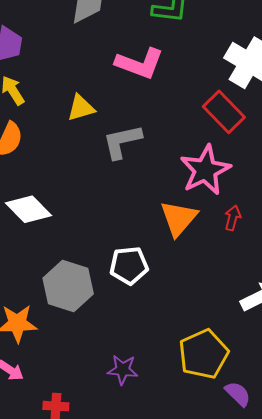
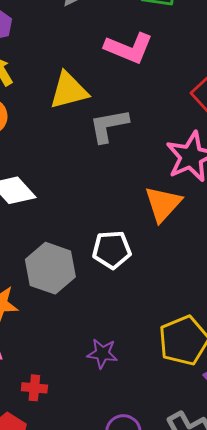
yellow triangle: (81, 108) -> (69, 91), size x1.4

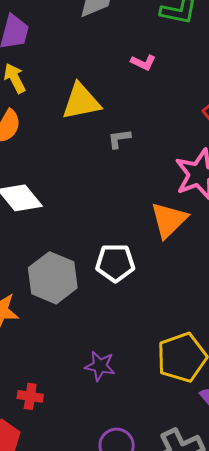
pink L-shape: (129, 48) -> (143, 62), size x0.5
gray L-shape: (109, 126) -> (119, 139), size x0.6

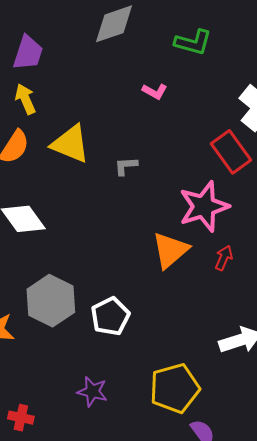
yellow triangle: (81, 102) -> (70, 144), moved, turned 30
white pentagon: (115, 263) -> (110, 316), moved, turned -30

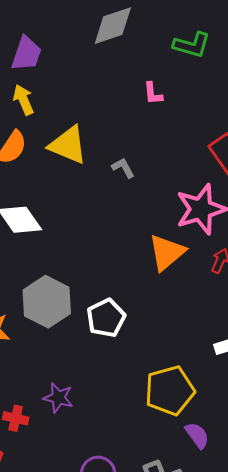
pink L-shape: (155, 91) -> (153, 93), turned 55
gray L-shape: (126, 166) -> (123, 168), turned 65
purple star: (92, 392) -> (58, 398), moved

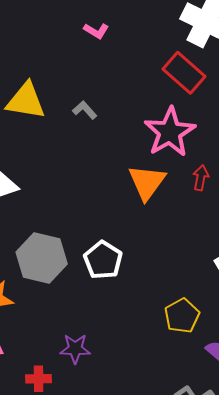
pink L-shape: (153, 93) -> (96, 31), turned -40
yellow pentagon: (170, 391) -> (182, 316), size x0.7

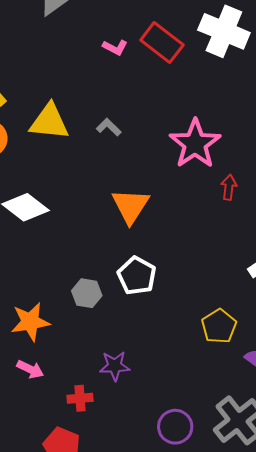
red rectangle: (184, 73) -> (162, 43), moved
orange triangle: (147, 182) -> (130, 206), moved
gray hexagon: (42, 258) -> (87, 293), moved, size x0.6

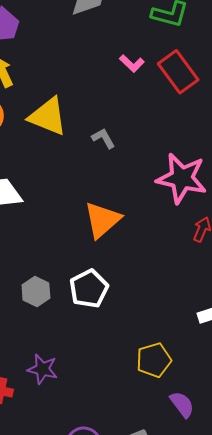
pink star: (195, 144) -> (182, 178), turned 30

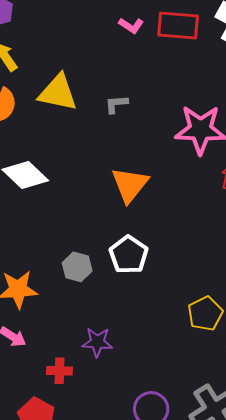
red rectangle: (178, 72) -> (178, 25), turned -39
gray L-shape: (103, 138) -> (116, 104), turned -55

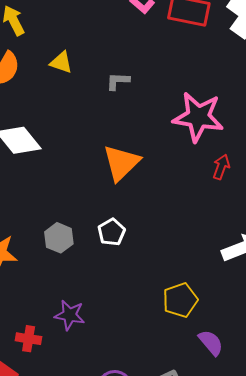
yellow triangle: (58, 93) -> (61, 62), size x0.6
white pentagon: (129, 255) -> (112, 232), size x0.7

